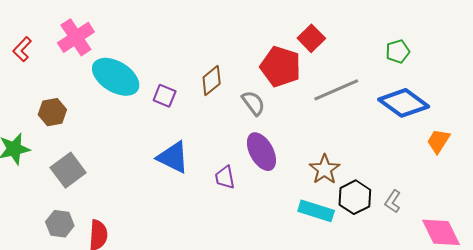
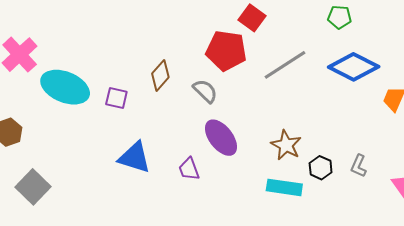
green pentagon: (398, 51) -> (339, 17), turned 30
black hexagon: (355, 197) -> (321, 168), size x0.7

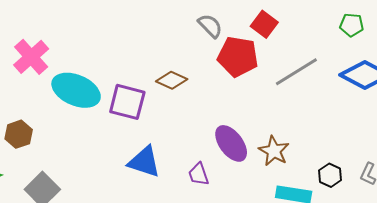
brown diamond: (160, 75) -> (172, 80), turned 72
gray semicircle: (205, 91) -> (210, 26), moved
purple square: (116, 98) -> (127, 102), size x1.6
brown star: (286, 145) -> (274, 151), moved

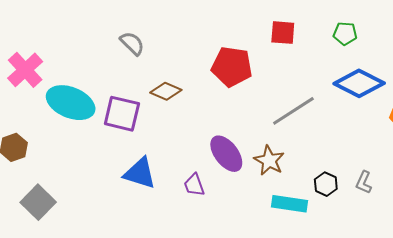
red square: (264, 24) -> (283, 33), moved, turned -32
gray semicircle: (210, 26) -> (132, 43), moved
gray line: (296, 72) -> (293, 111), moved

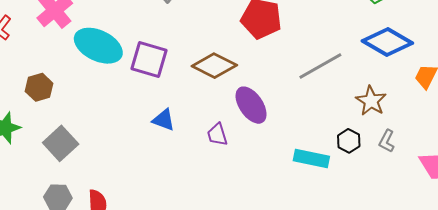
brown diamond: (166, 91) -> (214, 66), moved, size x1.4
brown star: (269, 160) -> (371, 101), moved
blue triangle: (140, 173) -> (164, 120), size x0.7

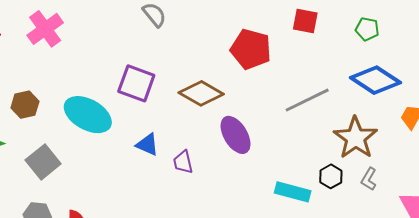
cyan ellipse: (98, 46) -> (88, 115), moved
brown star: (371, 101) -> (355, 138), size x1.4
purple trapezoid: (217, 135) -> (183, 162), moved

